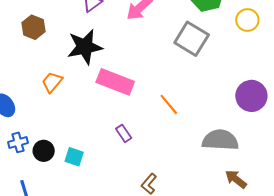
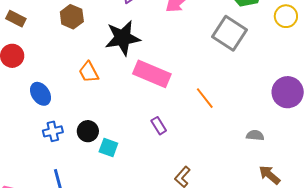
orange trapezoid: (52, 82) -> (89, 72), turned -70
gray semicircle: (220, 140) -> (255, 135), size x0.5
black circle: (44, 151) -> (88, 131), moved

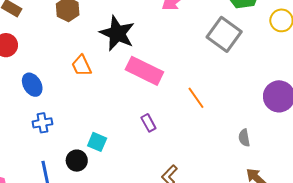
black star: (123, 38) -> (117, 33), turned 30
black circle: (88, 131) -> (77, 161), moved
gray semicircle: (255, 135) -> (244, 138), turned -108

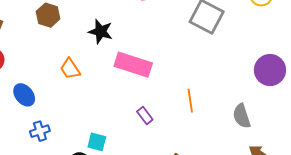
black star: (117, 33) -> (101, 32), size x0.7
orange line: (196, 98) -> (190, 101), moved, turned 35
gray semicircle: (244, 138) -> (242, 116), size x1.4

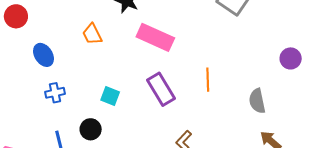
purple circle: (270, 70) -> (291, 58), size x0.7
purple rectangle: (145, 116) -> (161, 89), size x1.8
cyan square: (97, 142) -> (110, 96), moved

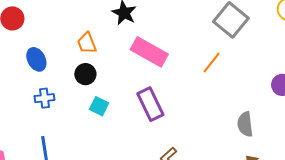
orange line: (208, 80) -> (212, 63), moved, turned 35
black circle: (91, 129) -> (85, 74), moved

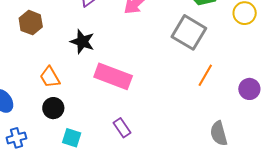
orange line: (212, 63) -> (205, 75), moved
purple rectangle: (150, 104) -> (122, 128), size x0.6

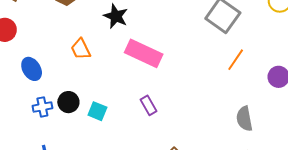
black circle: (53, 108) -> (68, 102), moved

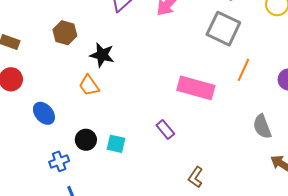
black star: (116, 16) -> (102, 55), moved
pink rectangle: (144, 53) -> (196, 88), moved
blue cross: (42, 107) -> (59, 161), moved

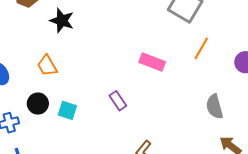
orange trapezoid: (89, 85) -> (47, 66), moved
pink rectangle: (196, 88) -> (152, 62), size x0.7

